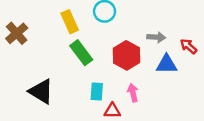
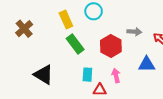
blue triangle: (167, 64) -> (147, 64), moved

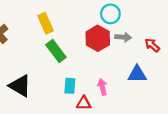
cyan circle: (94, 11) -> (110, 14), moved
red hexagon: (111, 46) -> (98, 38), moved

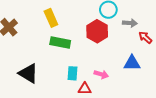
gray arrow: (123, 37) -> (130, 23), moved
green rectangle: (56, 51) -> (60, 43), turned -42
pink arrow: (102, 87) -> (101, 74), turned 120

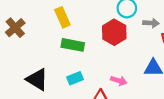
cyan rectangle: (72, 73) -> (75, 78), moved, turned 64

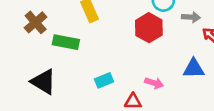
green rectangle: (73, 45) -> (66, 42), moved
black triangle: (37, 79) -> (43, 82), moved

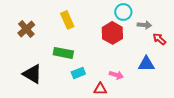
green rectangle: (66, 42) -> (63, 53), moved

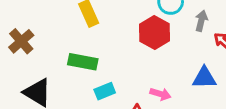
gray arrow: (144, 25) -> (201, 21), turned -80
brown cross: (26, 29) -> (21, 41), moved

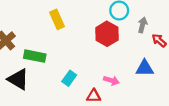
green rectangle: (83, 62) -> (35, 56), moved
cyan rectangle: (105, 91) -> (69, 78), turned -32

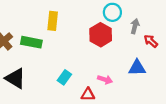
yellow rectangle: (57, 19) -> (53, 21), turned 30
green rectangle: (35, 56) -> (31, 42), moved

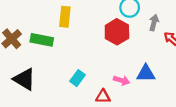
blue triangle: (137, 68) -> (146, 73), moved

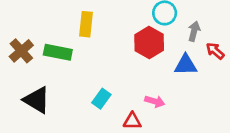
blue triangle: (146, 73) -> (186, 65), moved

